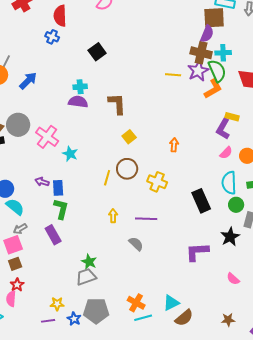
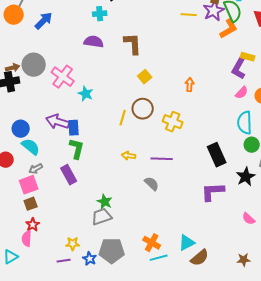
cyan cross: (80, 87) -> (100, 14), moved
purple arrow: (42, 182) -> (58, 122), size x1.6
black rectangle: (201, 201) -> (217, 155), moved
yellow arrow: (113, 216) -> (129, 156), turned -80

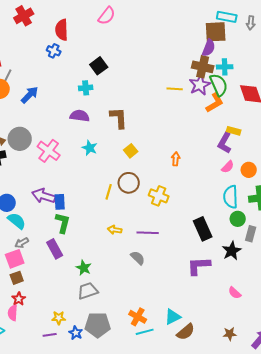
cyan star: (86, 94) -> (90, 148), moved
green star: (105, 202) -> (84, 268), moved

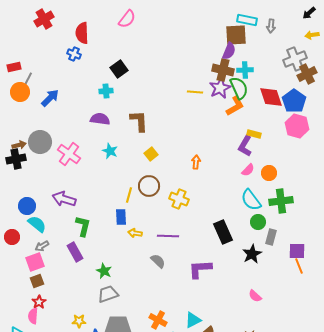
cyan semicircle: (231, 197) -> (251, 200), turned -35
blue rectangle: (60, 202) -> (121, 217), moved
purple L-shape: (199, 266) -> (200, 269), moved

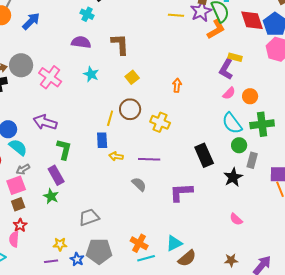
cyan cross: (106, 91) -> (87, 14), turned 32
green star: (104, 271) -> (51, 196), moved

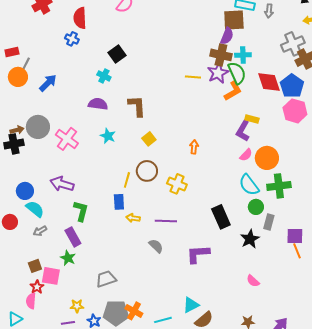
orange circle: (250, 96) -> (267, 158), size x1.5
pink square: (16, 185) -> (51, 276), moved, turned 30
orange cross: (139, 243) -> (134, 311), moved

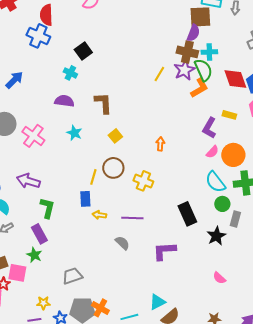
blue cross: (72, 39) -> (38, 36), size x1.6
yellow line: (193, 77) -> (159, 74), turned -63
yellow rectangle: (252, 119) -> (229, 115), moved

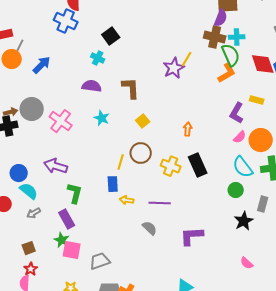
purple star: (184, 70) -> (174, 68), moved
green circle: (222, 204) -> (236, 190), moved
black rectangle: (187, 214) -> (198, 165), moved
pink square: (17, 273) -> (72, 250), moved

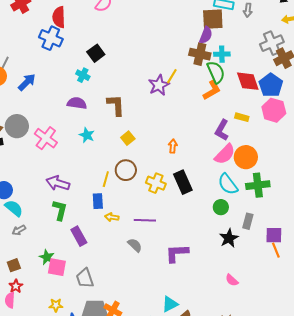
pink semicircle: (240, 137) -> (225, 154), size x1.6
purple arrow: (56, 166) -> (58, 183), moved
purple rectangle: (67, 219) -> (79, 236), moved
gray trapezoid: (100, 261) -> (85, 278), turned -90

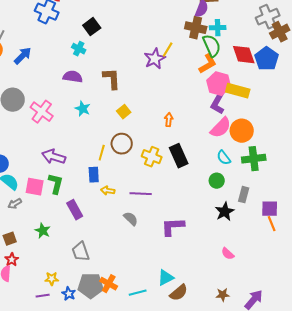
pink hexagon: (274, 110) -> (219, 84), moved
yellow rectangle: (242, 117) -> (238, 91), size x1.6
cyan semicircle: (228, 184) -> (224, 158), size x0.7
pink square: (57, 267) -> (35, 187), moved

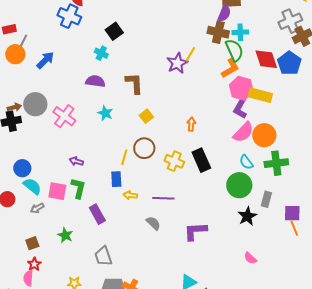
purple arrow: (54, 157) -> (76, 161), size x0.6
green circle: (217, 181) -> (239, 185), size x1.6

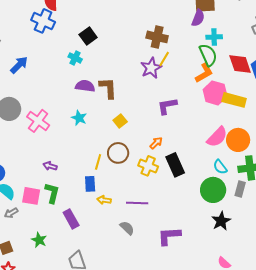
brown cross: (218, 32) -> (157, 37), moved
purple semicircle: (95, 81) -> (85, 86), moved
purple L-shape: (240, 108) -> (167, 106), moved, turned 50
orange arrow: (191, 124) -> (156, 143), moved, turned 40
gray rectangle: (266, 199) -> (240, 189), moved

